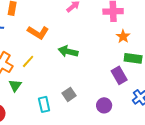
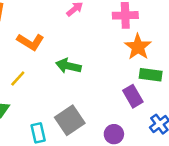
orange star: (123, 36) -> (138, 47), size x1.5
gray square: (69, 94) -> (70, 120), size x1.6

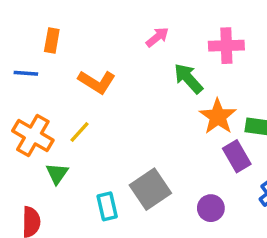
orange star: (138, 47) -> (218, 116), moved
green arrow: (68, 66) -> (188, 78), moved, turned 35

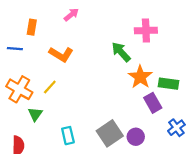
pink arrow: (157, 37) -> (71, 15), moved
gray square: (150, 189) -> (110, 133), moved

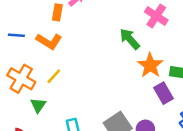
orange rectangle: (32, 27) -> (57, 12), moved
pink cross: (146, 31) -> (156, 16), turned 35
orange L-shape: (61, 54) -> (49, 41), moved

